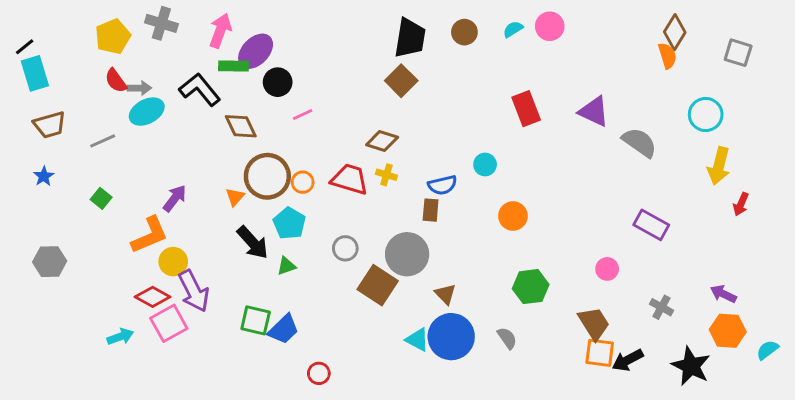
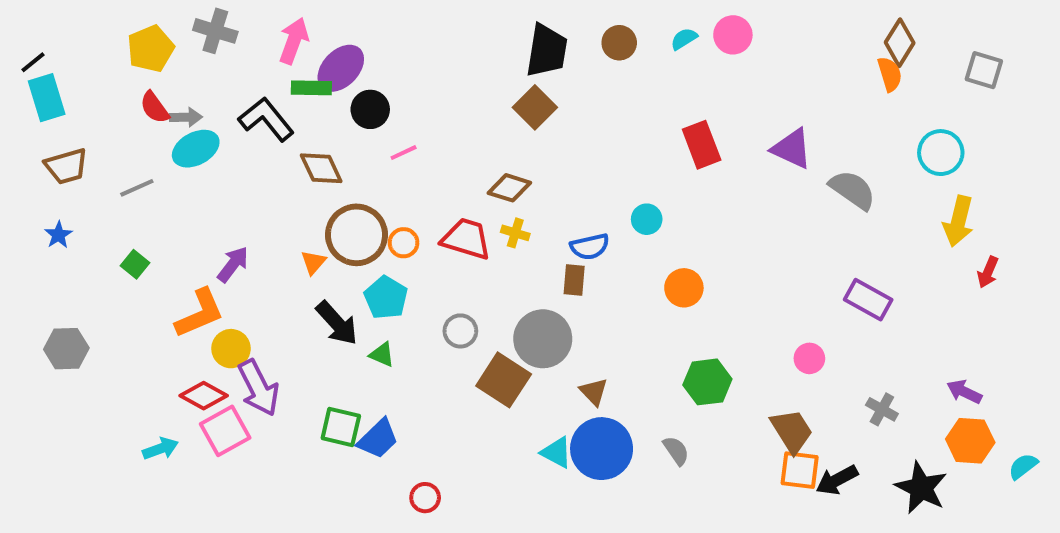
green triangle: (286, 266) -> (382, 354), turned 42

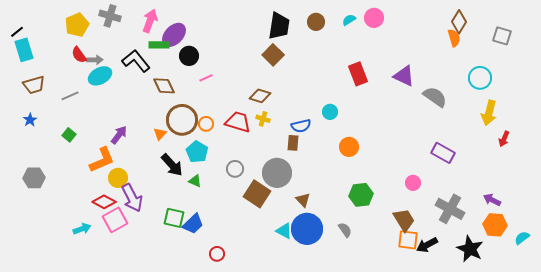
gray cross: (882, 409) -> (450, 209), size x1.8

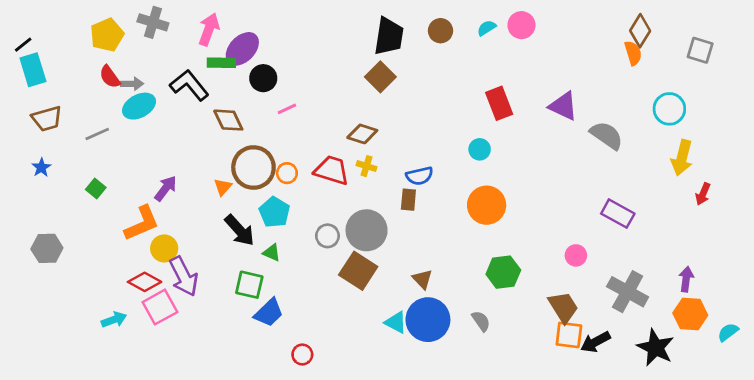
cyan circle: (330, 112) -> (480, 149), moved
orange circle: (349, 147) -> (487, 205), size x1.4
gray circle: (277, 173) -> (367, 230), moved
purple arrow: (492, 200) -> (686, 279), turned 72
green square: (174, 218) -> (249, 285), moved

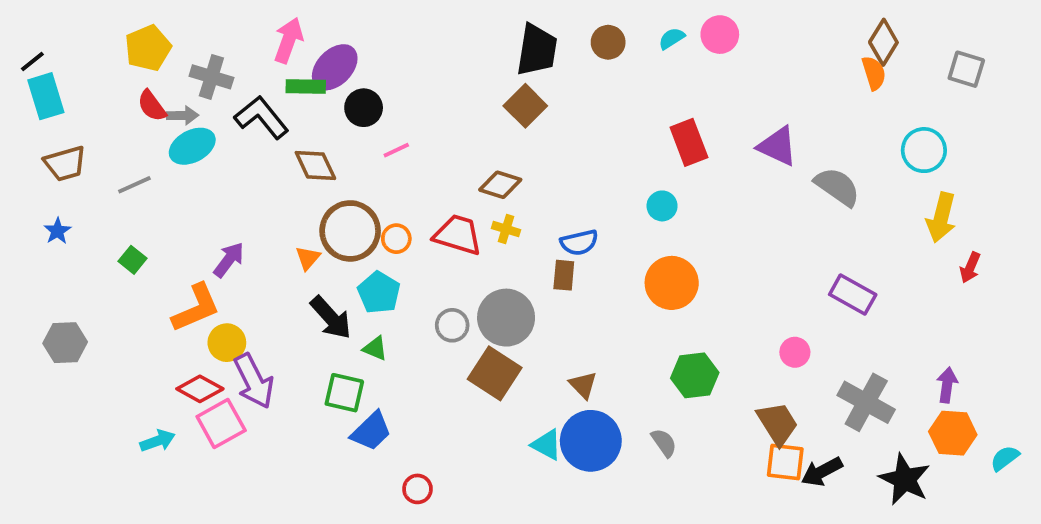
gray cross: (153, 22) -> (211, 77), moved

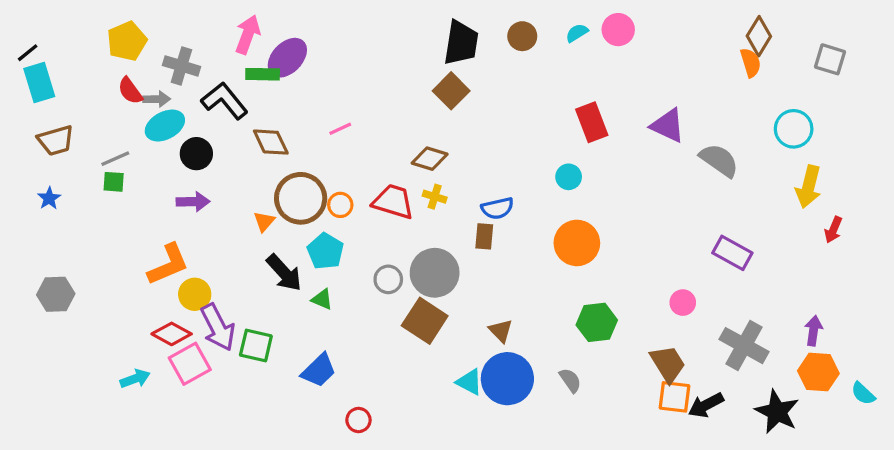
black circle: (364, 108) -> (196, 154), moved
green square: (133, 260) -> (114, 182), moved, turned -35
purple arrow: (229, 260) -> (193, 202), moved, turned 52
green square: (344, 393) -> (256, 346), moved
cyan semicircle: (1005, 458) -> (863, 394), turned -100

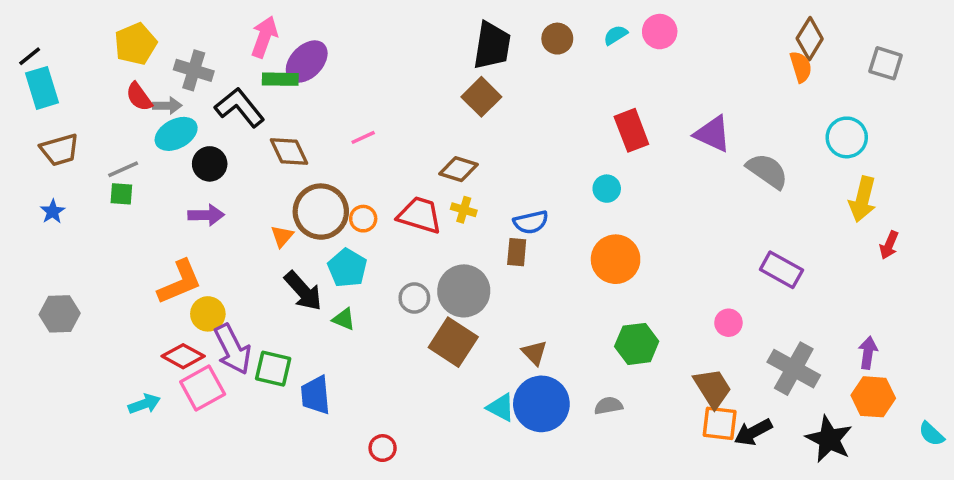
blue trapezoid: (319, 370) -> (316, 395), moved, turned 129
gray semicircle: (570, 380) -> (608, 406), turned -65
cyan semicircle: (863, 394) -> (931, 434), moved

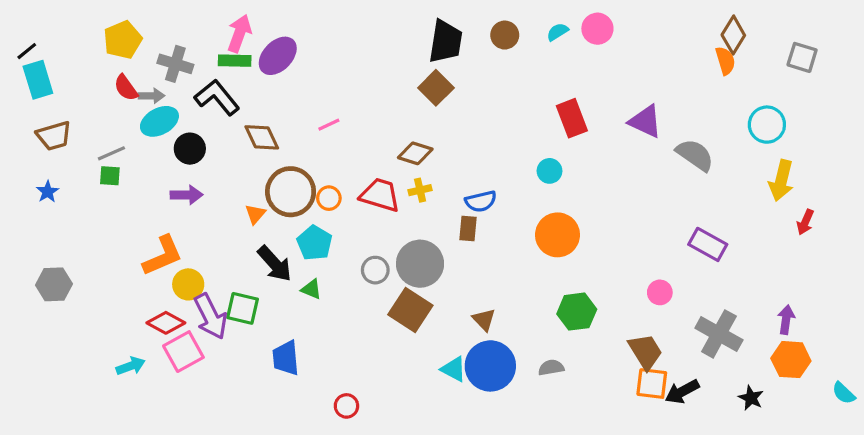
green rectangle: (280, 79) -> (235, 61), moved
yellow cross: (464, 210) -> (420, 190), turned -30
green square: (273, 369) -> (243, 308), moved
black star: (829, 439) -> (751, 398), size x0.6

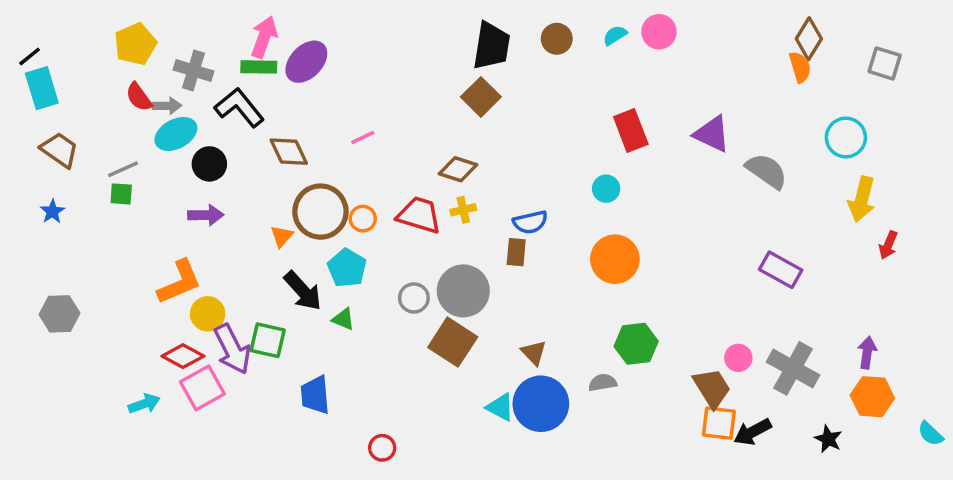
brown trapezoid: (54, 136) -> (60, 150), turned -129
pink circle: (660, 292) -> (738, 358), moved
gray semicircle: (551, 368) -> (603, 383), moved

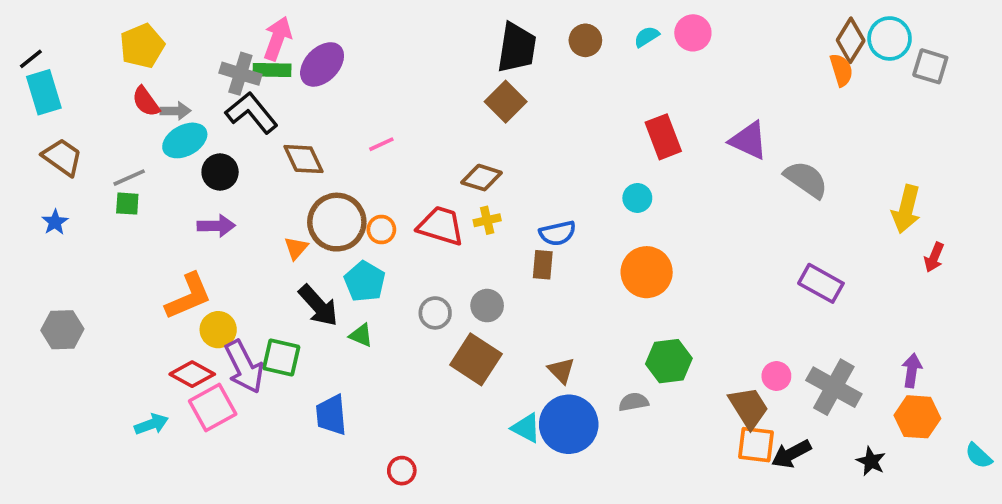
gray cross: (194, 71) -> (240, 74), moved
cyan circle: (846, 138) -> (890, 38), moved
gray circle: (463, 291) -> (487, 306), size x0.6

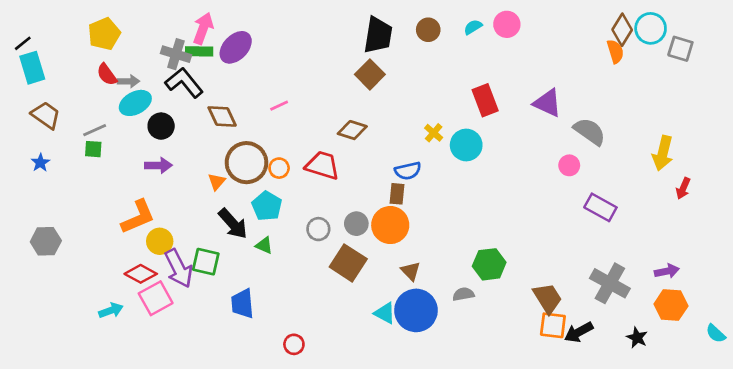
cyan circle: (637, 198) -> (466, 145), size x1.5
yellow cross: (487, 220) -> (434, 133), moved, turned -36
orange circle: (647, 272) -> (390, 225), moved
purple arrow: (912, 370) -> (667, 271), turned 70
pink circle: (776, 376) -> (569, 165), moved

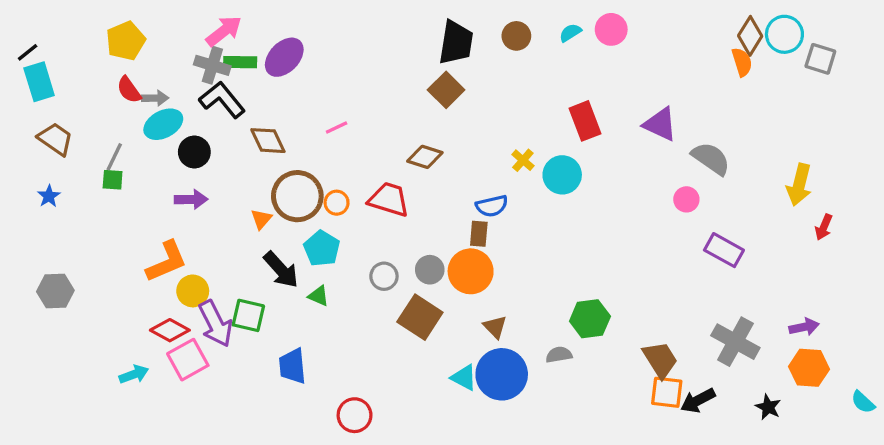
pink arrow: (203, 28) -> (224, 31), moved, turned 32
gray line: (95, 130) -> (114, 157), turned -40
red circle: (294, 344) -> (355, 415), size x1.4

